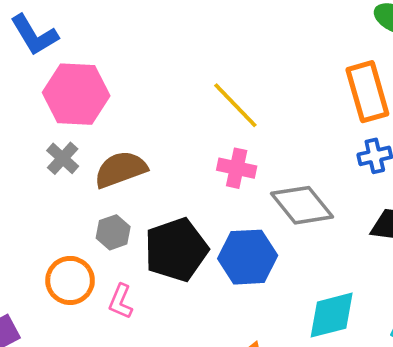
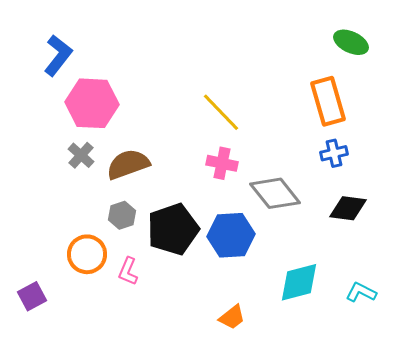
blue L-shape: (34, 35) -> (58, 55), turned -111

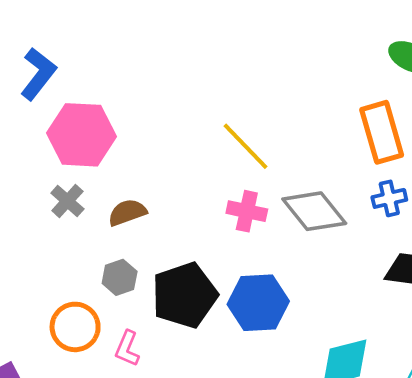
brown semicircle: (128, 164) -> (127, 212), size x0.7
gray diamond: (275, 193) -> (314, 211), moved

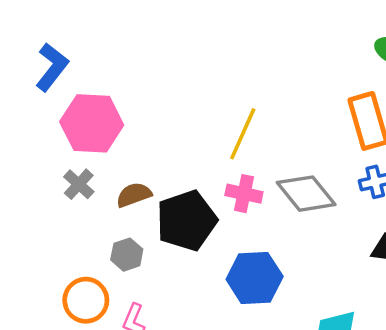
yellow line: (246, 146) -> (243, 134), turned 68
black pentagon: (184, 295) -> (187, 221), moved

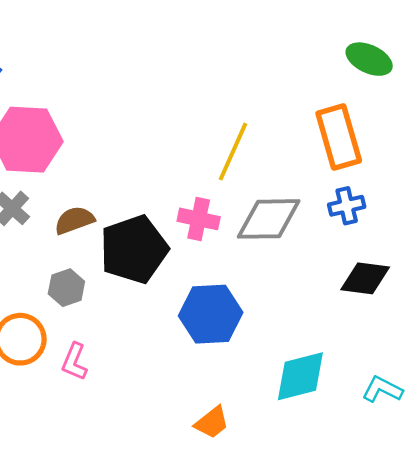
yellow line: (243, 134) -> (233, 152), moved
gray diamond: (306, 194) -> (269, 219), turned -52

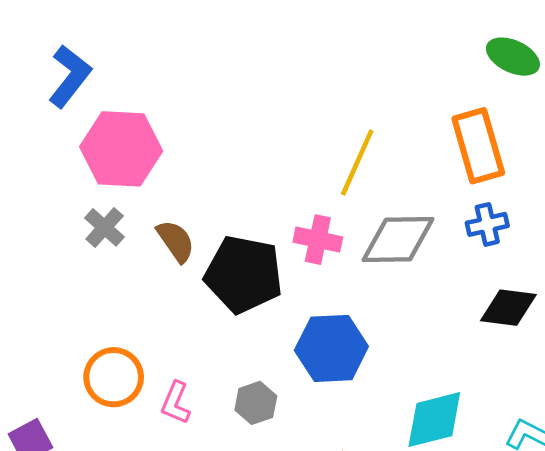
brown semicircle: (74, 220) -> (176, 241), turned 75
black pentagon: (134, 249) -> (244, 274), turned 30
gray hexagon: (66, 288) -> (256, 403), moved

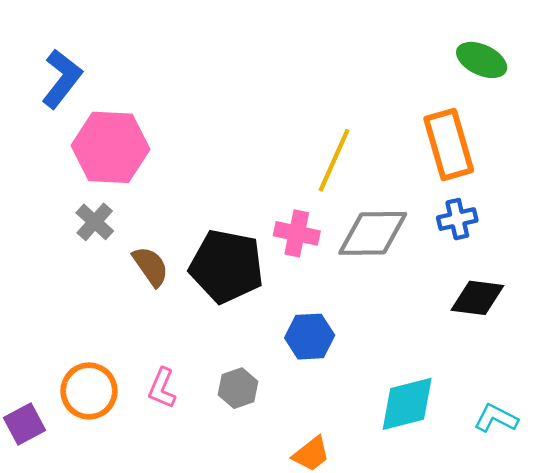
brown semicircle: (176, 241) -> (151, 266), moved
blue hexagon: (331, 348) -> (310, 337), size x0.7
orange circle: (114, 377) -> (89, 391), moved

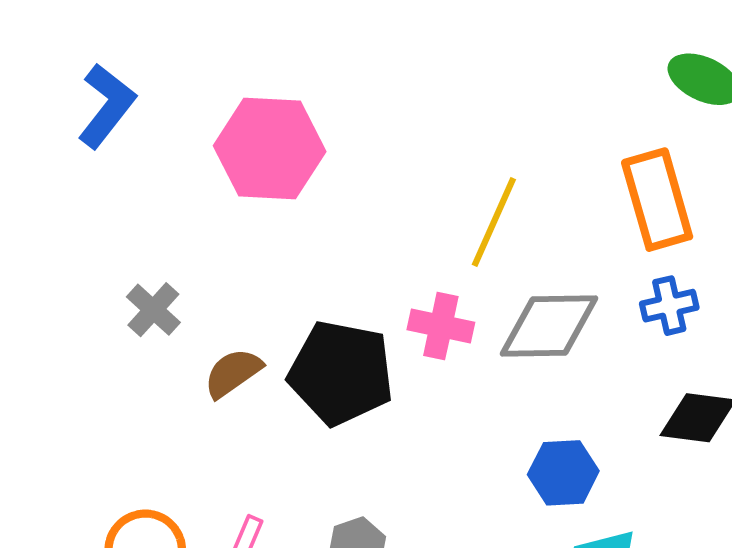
pink hexagon: (110, 147) -> (270, 149), moved
brown semicircle: (151, 266) -> (233, 373), turned -90
blue hexagon: (310, 337) -> (563, 473), moved

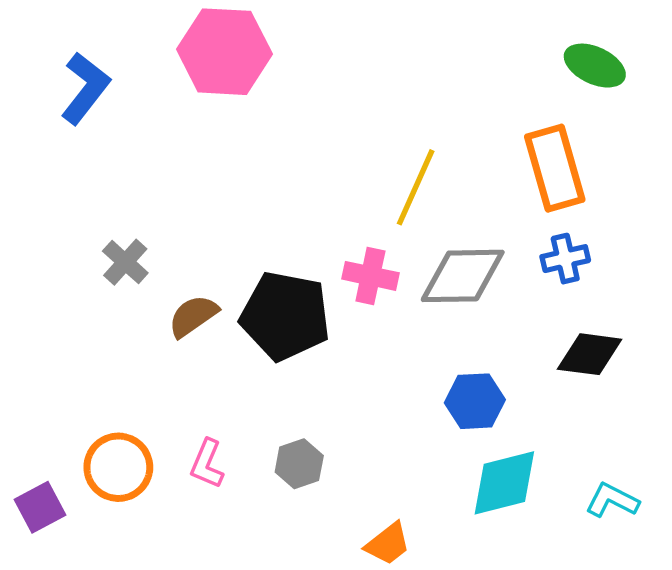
pink hexagon: (270, 149) -> (224, 52), moved

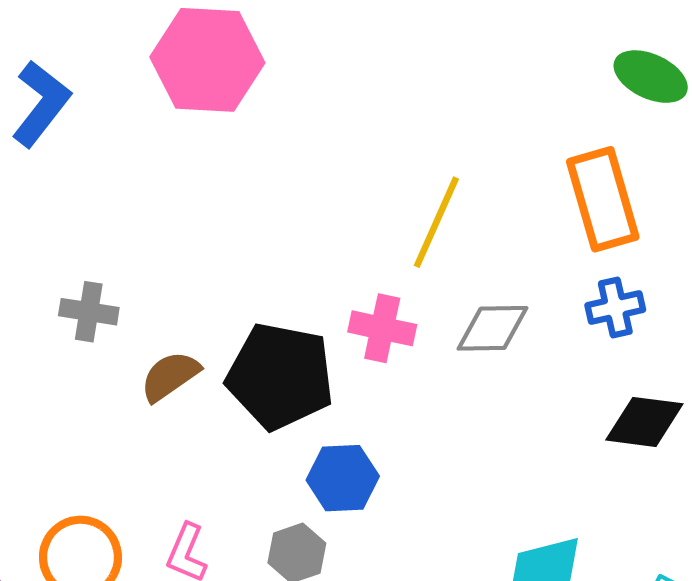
gray cross: (125, 262) -> (89, 312), turned -33
gray diamond: (463, 276) -> (492, 328), size x0.7
blue hexagon: (475, 401) -> (343, 478), moved

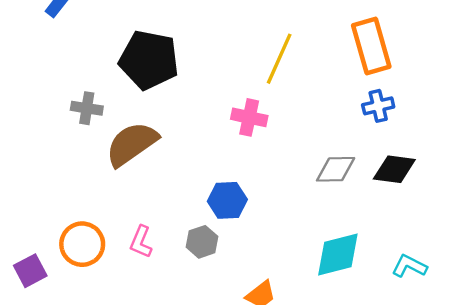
gray diamond: (492, 328) -> (336, 169), moved
brown semicircle: (170, 376) -> (132, 144), size x1.6
black pentagon: (280, 376) -> (149, 60), moved

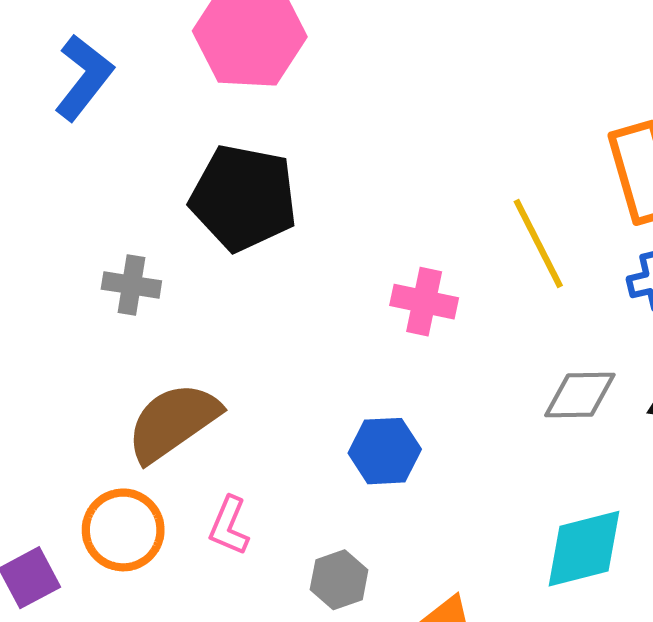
yellow line: (279, 59) -> (538, 243), moved, turned -51
brown semicircle: (132, 144) -> (173, 422), moved
gray hexagon: (202, 242) -> (339, 580), moved

